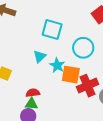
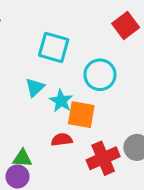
red cross: (87, 86) -> (103, 158), moved
red semicircle: (33, 93) -> (62, 140), moved

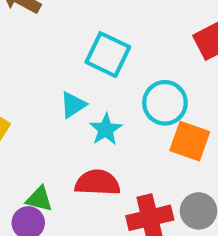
orange square: (81, 115) -> (190, 141), moved
red semicircle: (62, 140) -> (97, 183), size x1.5

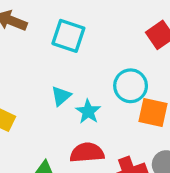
cyan square: (108, 55) -> (68, 36), moved

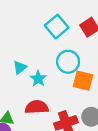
cyan square: (68, 36) -> (57, 27), moved, turned 30

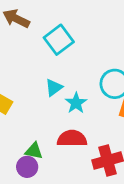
cyan square: (57, 27) -> (59, 40), moved

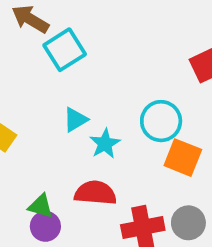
cyan square: (59, 40) -> (65, 50), moved
purple circle: (27, 167) -> (45, 226), moved

